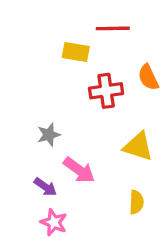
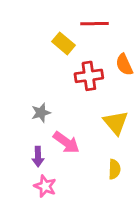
yellow rectangle: (76, 52) -> (63, 43), turned 30
yellow triangle: (138, 146) -> (116, 123), turned 32
purple arrow: (45, 187) -> (38, 157), turned 54

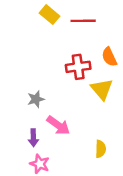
yellow rectangle: (63, 43) -> (50, 15), moved
yellow triangle: (116, 123) -> (102, 89), moved

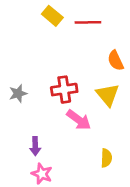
red cross: (78, 67) -> (64, 90), moved
gray star: (36, 99) -> (18, 93), moved
pink arrow: (58, 125) -> (79, 120), moved

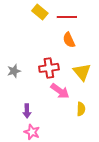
orange semicircle: (116, 61) -> (69, 40), moved
yellow semicircle: (106, 158) -> (81, 109), moved

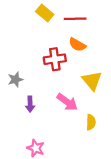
orange semicircle: (69, 40) -> (77, 45), turned -35
red cross: (49, 68) -> (55, 59), moved
purple arrow: (27, 111) -> (30, 104), moved

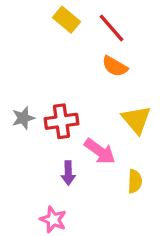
red line: (75, 19) -> (111, 28), turned 50
red cross: (55, 59) -> (61, 121), moved
purple arrow: (30, 104) -> (68, 173), moved

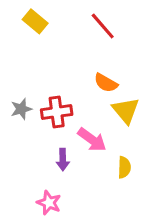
yellow rectangle: (66, 20) -> (35, 21), moved
orange semicircle: (115, 66) -> (106, 83), moved

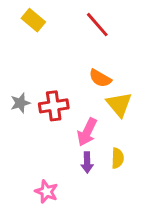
pink arrow: (92, 140) -> (87, 132), turned 80
purple arrow: (63, 160) -> (87, 163), moved

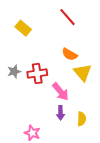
yellow rectangle: (33, 20) -> (23, 28), moved
pink arrow: (87, 132) -> (60, 92), turned -66
yellow semicircle: (118, 158) -> (82, 119), moved

